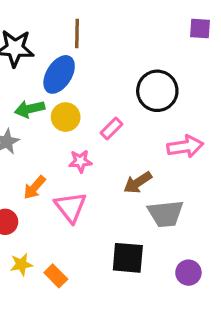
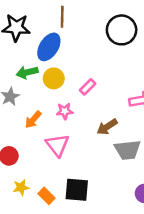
black circle: (157, 91) -> (122, 30), moved
orange arrow: (35, 187) -> (33, 120), moved
black square: (128, 258) -> (77, 190), moved

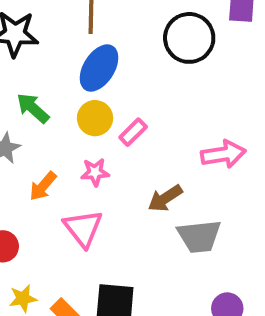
blue ellipse: (49, 47) -> (99, 68), moved
green arrow: (27, 72) -> (33, 108), turned 55
yellow circle: (54, 78) -> (95, 118), moved

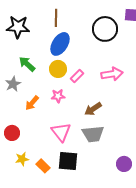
pink arrow: (223, 154) -> (112, 74), moved
pink triangle: (83, 228) -> (61, 132), moved
gray trapezoid: (199, 236) -> (93, 134), moved

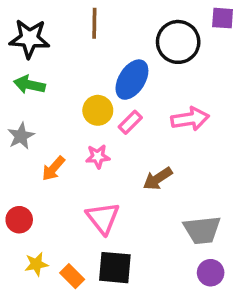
blue ellipse: (60, 44) -> (132, 80), moved
green arrow: (27, 64) -> (29, 85), moved, turned -30
gray trapezoid: (93, 134) -> (202, 230), moved

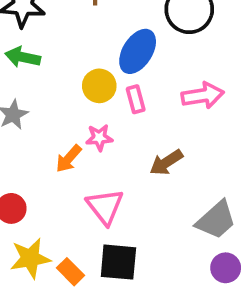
pink rectangle: (130, 122) -> (136, 99), turned -60
orange arrow: (53, 168) -> (69, 159), moved
gray trapezoid: (202, 230) -> (216, 220), turned -36
yellow star: (36, 264) -> (30, 258), size x1.5

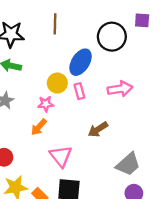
pink star: (99, 138) -> (46, 104), moved

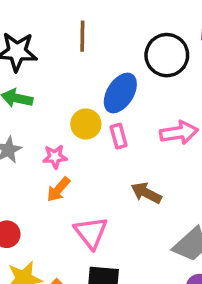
pink star: (46, 104) -> (55, 157), moved
brown arrow: (98, 129) -> (146, 193), turned 60

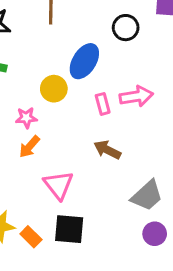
black circle: (167, 55) -> (126, 28), size x0.7
pink rectangle: (119, 136) -> (103, 104), moved

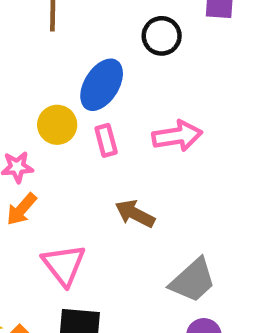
pink rectangle: (103, 104) -> (106, 140), moved

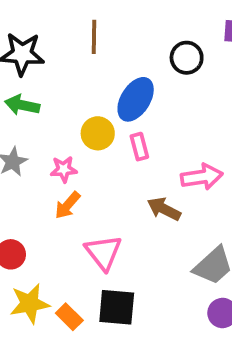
pink arrow: (177, 136) -> (202, 177), moved

